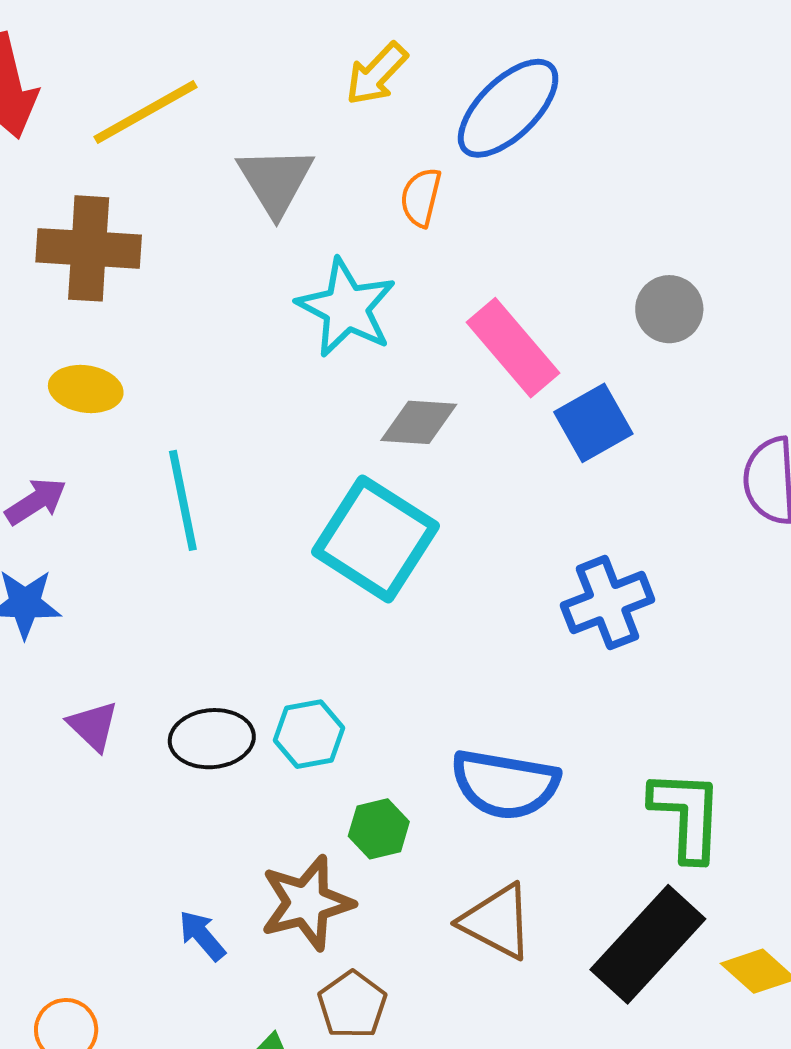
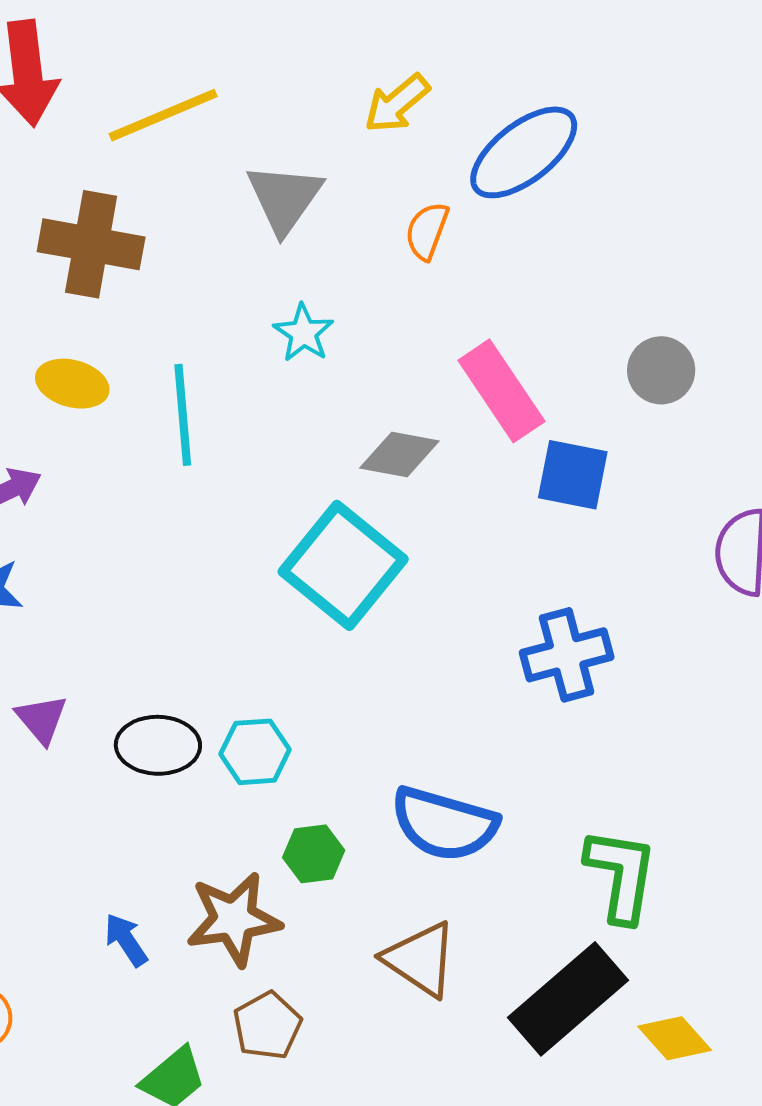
cyan star: (346, 308) -> (303, 333), moved, size x0.6
blue square: (593, 423) -> (573, 475), turned 34
cyan line: (183, 500) -> (183, 415), moved

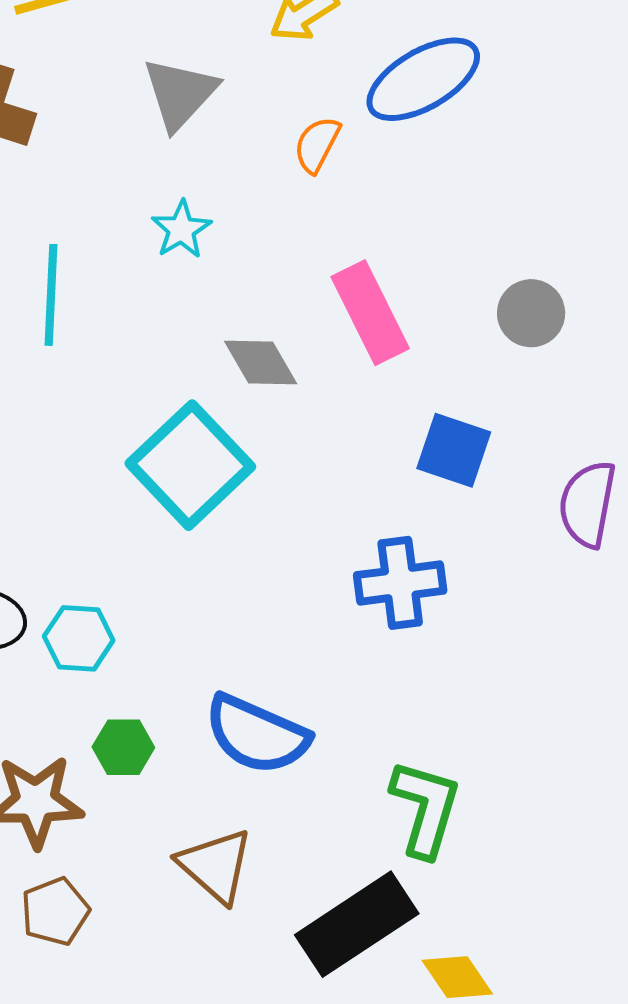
gray diamond: (399, 454) -> (261, 362), turned 42
blue square: (573, 475) -> (454, 450), moved

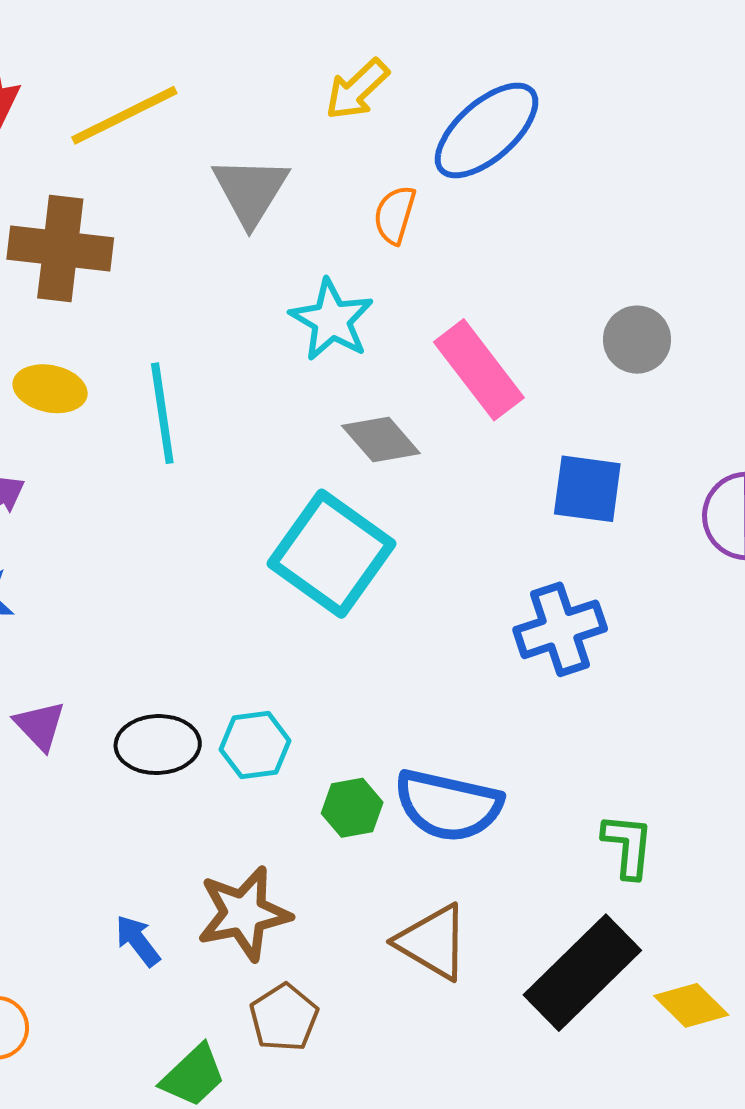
cyan star: (181, 229) -> (332, 320), moved, size x1.4
green hexagon: (123, 747) -> (352, 808), moved
green L-shape: (425, 808) -> (628, 846), size x0.7

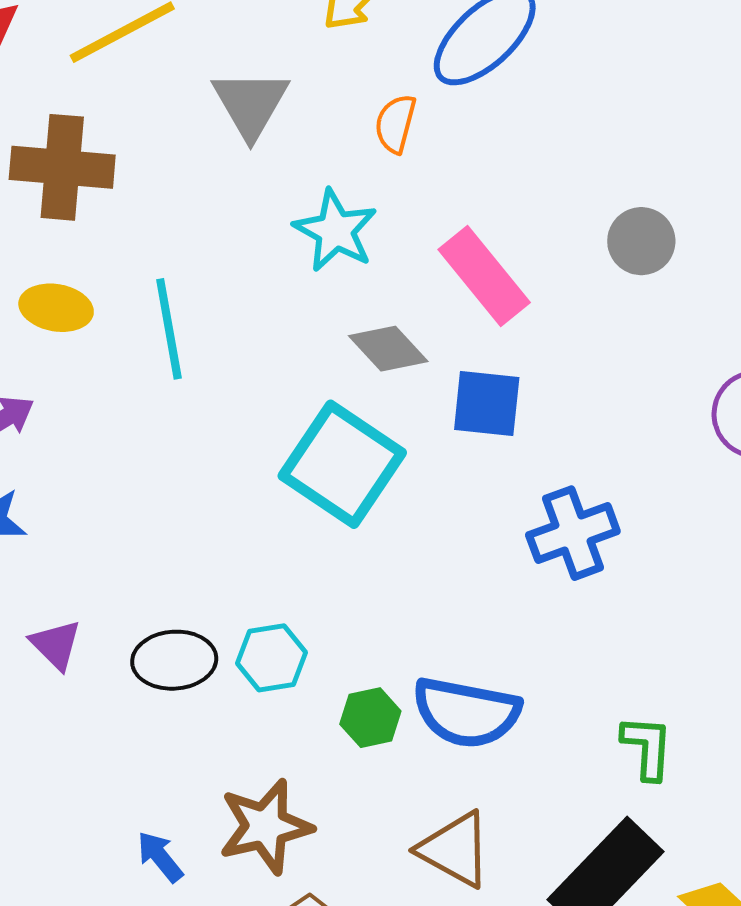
blue square: (587, 489) -> (487, 404), moved

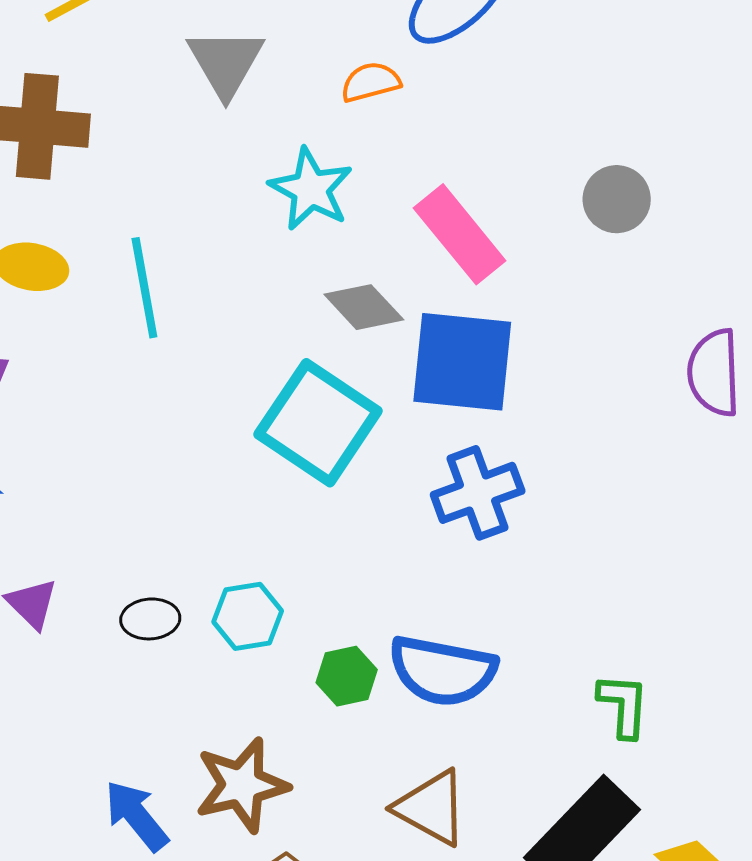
orange semicircle: (395, 124) -> (371, 82), turned 60
blue square: (487, 404) -> (462, 362), size x1.5
blue cross: (573, 533) -> (478, 493), moved
black ellipse: (174, 660) -> (150, 619), size x0.7
blue arrow: (160, 857) -> (136, 816), size x1.4

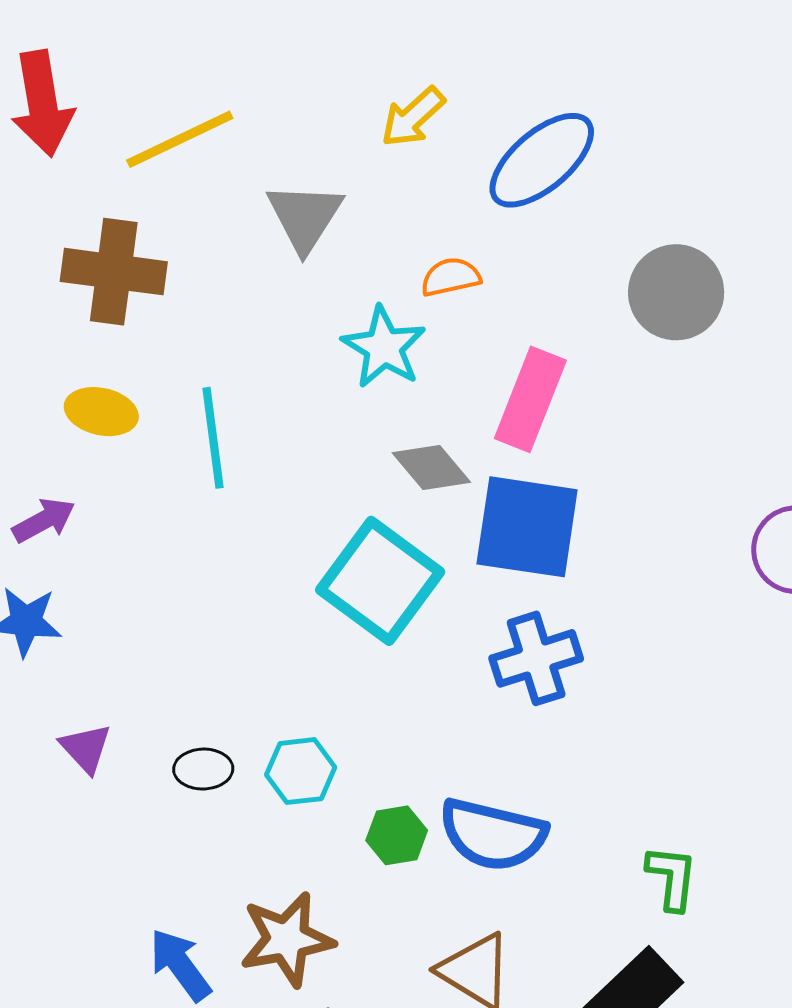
orange semicircle: (371, 82) -> (451, 277), moved
gray circle: (617, 199) -> (676, 292), moved, size x1.4
pink rectangle: (460, 234) -> (530, 399), turned 58

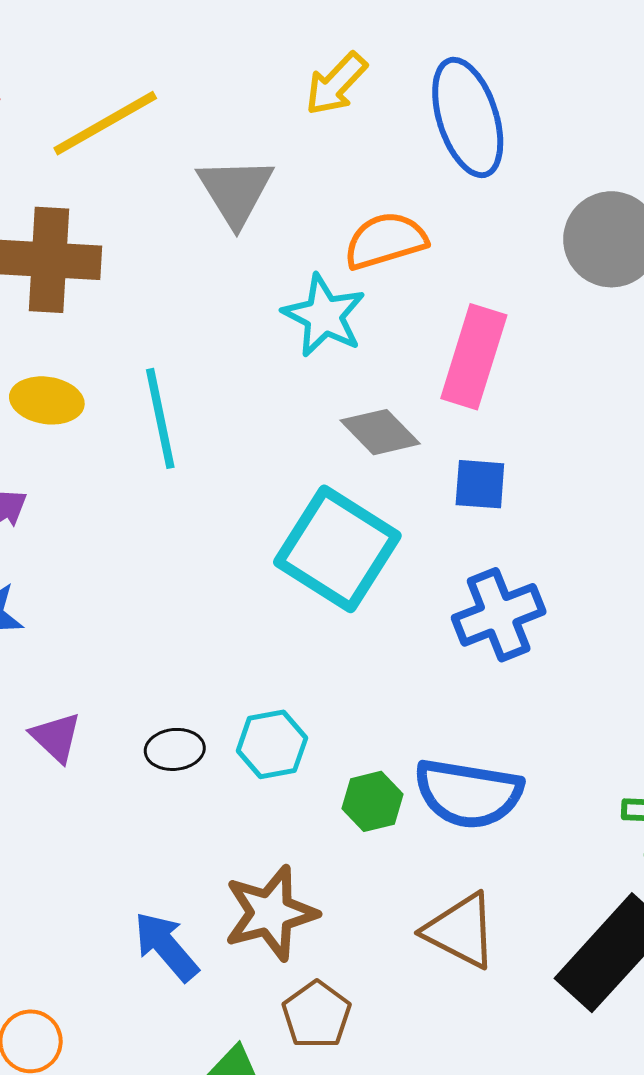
blue ellipse: (542, 160) -> (468, 117), turned -63
orange semicircle: (451, 277) -> (385, 241), size x1.4
blue square: (527, 527) -> (480, 484), size x0.5

